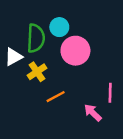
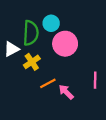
pink arrow: (93, 113) -> (66, 92), moved

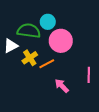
green semicircle: (31, 33) -> (29, 31), turned -85
orange line: (48, 83) -> (47, 64), moved

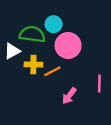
yellow cross: (30, 58) -> (33, 65), turned 35
pink arrow: (62, 86) -> (69, 96), turned -98

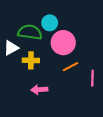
orange line: (52, 71) -> (71, 67), moved
pink arrow: (69, 96) -> (39, 90), moved, turned 49

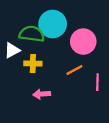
cyan circle: (50, 23) -> (53, 24), size x1.6
pink circle: (63, 43) -> (83, 42), moved

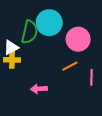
green semicircle: (32, 34) -> (30, 32), turned 95
yellow cross: (33, 63) -> (12, 60), moved

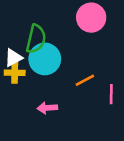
cyan circle: (49, 23) -> (45, 59), moved
pink circle: (78, 39) -> (91, 18), moved

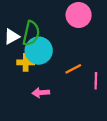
white triangle: (13, 58) -> (12, 37), moved
yellow cross: (15, 73) -> (26, 62), moved

